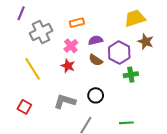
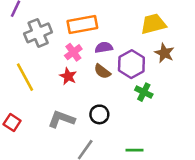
orange rectangle: (77, 23) -> (82, 24), size x1.6
green cross: (131, 75) -> (144, 92), turned 32

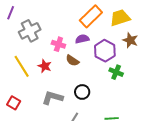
orange rectangle: (82, 24) -> (91, 16), moved, turned -30
pink cross: (73, 52) -> (58, 44), turned -32
brown semicircle: (102, 71) -> (72, 60), moved
red star: (68, 76) -> (45, 66), moved

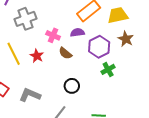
green cross: (116, 72) -> (108, 69), turned 32
gray L-shape: (52, 98) -> (30, 95), moved

